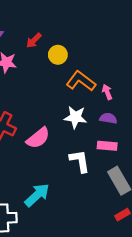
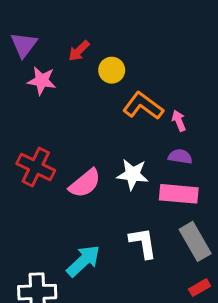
white star: (75, 117) -> (133, 174), moved
pink rectangle: (107, 146) -> (179, 194), size x1.4
white L-shape: (80, 161) -> (143, 243), moved

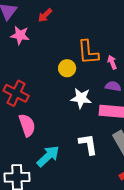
yellow circle: (112, 70) -> (67, 68), moved
orange L-shape: (143, 106) -> (88, 52), turned -132
pink semicircle: (85, 183) -> (27, 125), moved, turned -70

